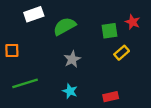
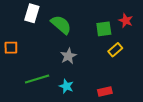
white rectangle: (34, 14) -> (32, 13), turned -54
green semicircle: (65, 26) -> (61, 25), turned 70
green line: (25, 83) -> (37, 79), moved

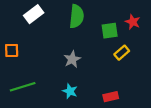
white rectangle: (32, 13) -> (34, 14), turned 36
green semicircle: (61, 25) -> (77, 16), moved, turned 55
green line: (37, 79) -> (23, 87), moved

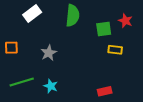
yellow rectangle: (122, 53) -> (115, 50), turned 48
gray star: (72, 59) -> (49, 53), moved
cyan star: (70, 91) -> (51, 86), moved

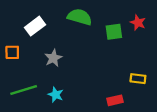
white rectangle: (32, 13) -> (35, 26), moved
green semicircle: (73, 16) -> (80, 17), turned -80
yellow rectangle: (115, 50) -> (138, 79), moved

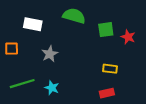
red star: (138, 23) -> (128, 37), moved
white rectangle: (35, 26) -> (33, 24), turned 48
yellow rectangle: (138, 79) -> (110, 69), moved

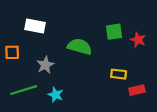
green semicircle: (74, 16) -> (80, 47), moved
gray star: (50, 54) -> (45, 65), moved
red rectangle: (107, 93) -> (137, 90), moved

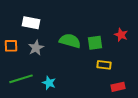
green square: (114, 32) -> (95, 43), moved
gray star: (45, 65) -> (36, 48), moved
red rectangle: (137, 90) -> (118, 87), moved

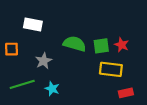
red star: (121, 35) -> (122, 45), moved
gray star: (36, 48) -> (44, 61), moved
yellow rectangle: (104, 65) -> (111, 69), size x1.5

